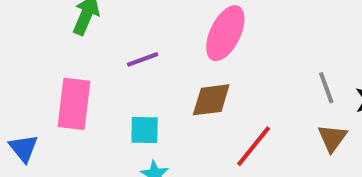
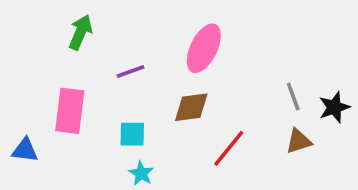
brown triangle: (332, 138) -> (299, 141), turned 36
blue triangle: (24, 148) -> (25, 150), turned -44

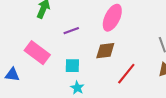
pink rectangle: (70, 111) -> (37, 53), turned -60

